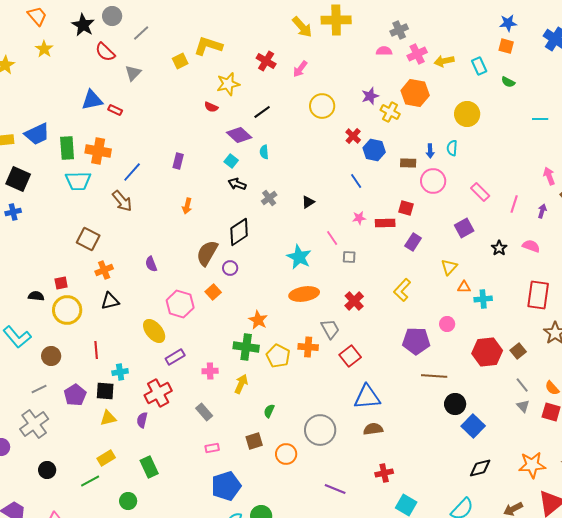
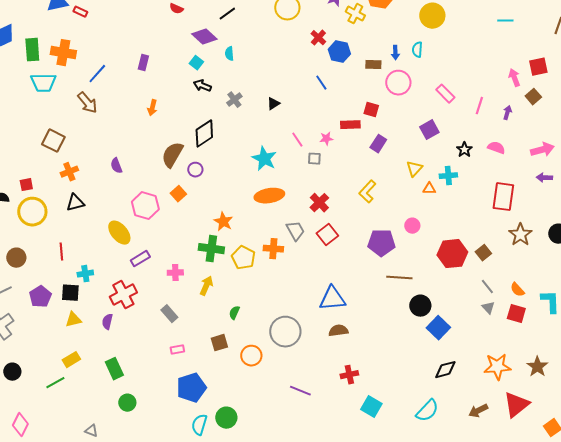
pink star: (359, 218) -> (326, 139), moved
cyan cross: (483, 299) -> (448, 176), moved
red square: (350, 356) -> (327, 235), moved
green circle: (128, 501) -> (127, 403), moved

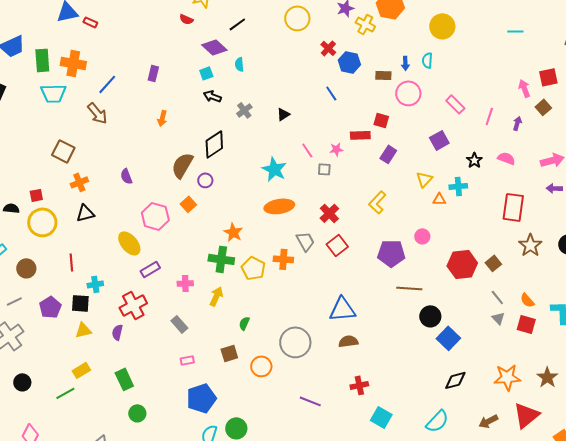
cyan square: (196, 63) -> (206, 73), turned 32

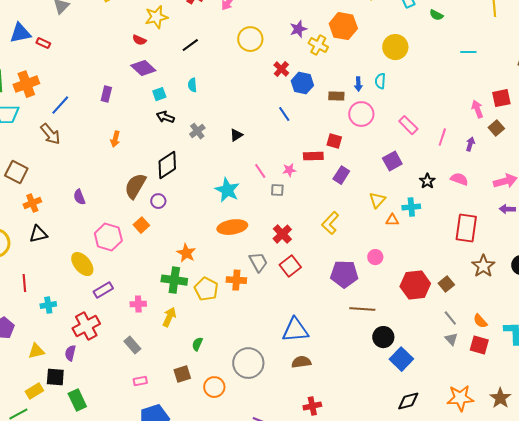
purple diamond: (214, 47) -> (143, 68), moved
orange cross: (73, 63) -> (26, 84), turned -30
black square: (80, 303) -> (55, 377), moved

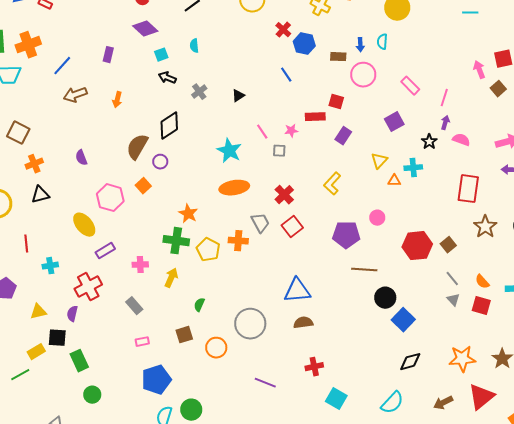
brown arrow: (50, 134) -> (75, 95), moved, turned 110
purple arrow: (470, 144) -> (445, 123), moved

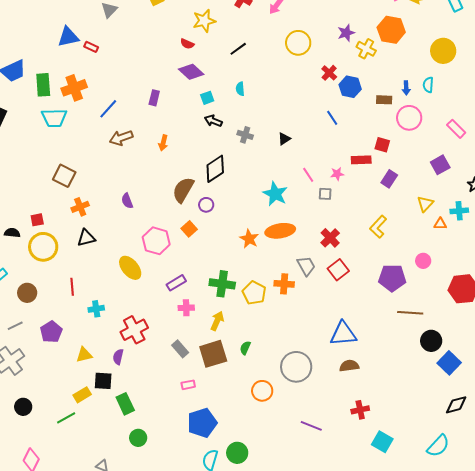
gray cross: (199, 92) -> (245, 135), turned -35
orange star: (188, 214) -> (249, 239), moved
purple rectangle: (105, 251) -> (176, 283), moved
brown square: (184, 335) -> (213, 354), moved, size x1.6

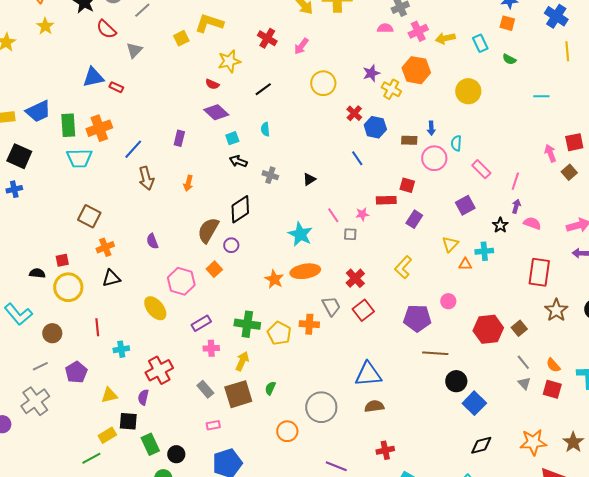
cyan semicircle: (428, 85) -> (456, 143), moved
brown arrow: (121, 138) -> (146, 178), turned -85
black circle: (23, 407) -> (176, 454), moved

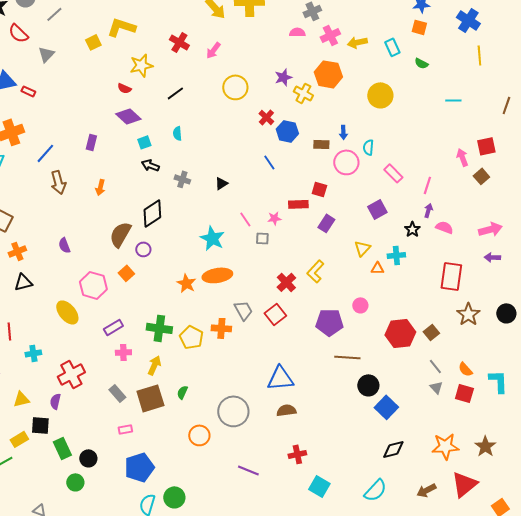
red cross: (355, 278) -> (286, 282), moved

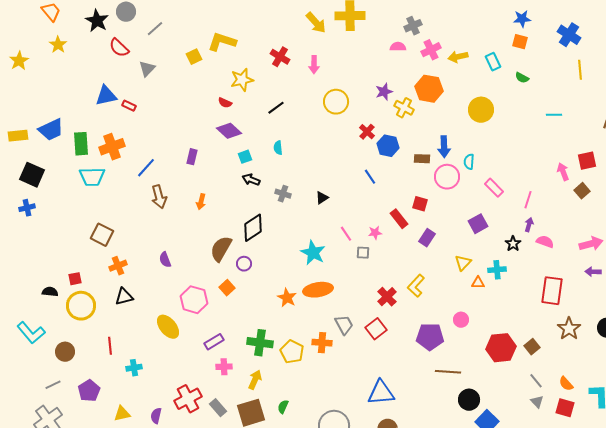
pink arrow: (213, 50) -> (314, 65), turned -36
blue arrow: (343, 132) -> (444, 147), size x1.5
red rectangle: (298, 204) -> (399, 219), turned 54
red cross: (71, 374) -> (188, 399), moved

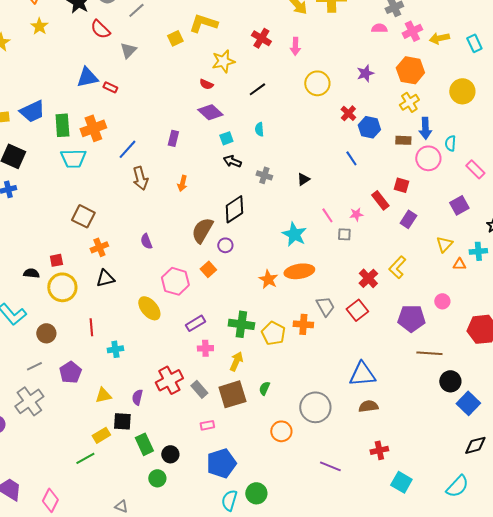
yellow cross: (404, 108) -> (409, 102), moved, turned 30

